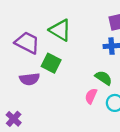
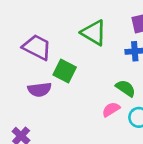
green triangle: (60, 30) -> (94, 33), moved
pink semicircle: (91, 96) -> (111, 109), turned 35

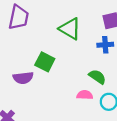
purple trapezoid: (37, 47) -> (19, 17), moved, turned 75
pink semicircle: (111, 109) -> (85, 95), turned 35

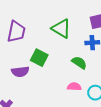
purple trapezoid: (19, 17) -> (16, 32), moved
green semicircle: (97, 77) -> (79, 63), moved

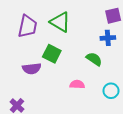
green triangle: (61, 29) -> (60, 22), moved
pink semicircle: (74, 87) -> (77, 84), moved

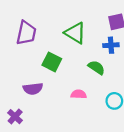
green triangle: (60, 22) -> (75, 33), moved
purple semicircle: (32, 69) -> (33, 89), moved

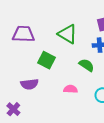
purple trapezoid: (26, 33) -> (23, 34), turned -100

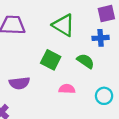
green square: (46, 60) -> (51, 60), moved

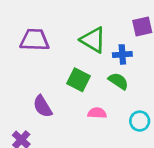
blue cross: (101, 38) -> (122, 54), moved
purple semicircle: (19, 83) -> (43, 106), turned 66

